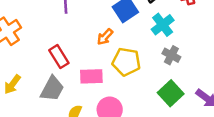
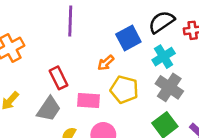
gray cross: (171, 55) -> (169, 87), size x1.5

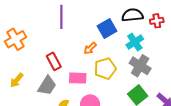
black semicircle: (162, 22) -> (132, 15), turned 30
yellow pentagon: (124, 90) -> (105, 69), turned -30

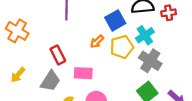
orange cross: (16, 39) -> (17, 31), turned -30
yellow pentagon: (105, 69) -> (122, 47), moved

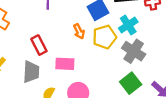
orange arrow: (97, 42) -> (79, 31), turned -72
gray trapezoid: (50, 81) -> (31, 72), turned -30

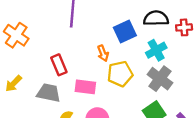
yellow pentagon: (105, 37) -> (120, 74), moved
gray trapezoid: (31, 72) -> (49, 93), turned -85

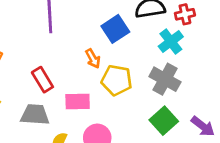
cyan cross: (156, 50) -> (171, 41), moved
yellow pentagon: (120, 74) -> (117, 80), turned 30

